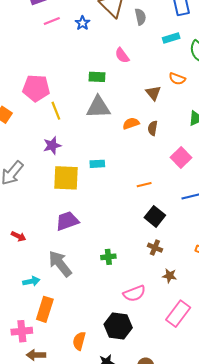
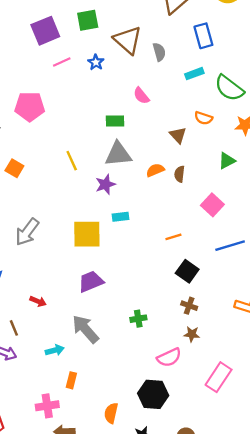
pink pentagon: (36, 88) -> (30, 106), moved
purple star: (52, 145) -> (105, 184), moved
brown star: (169, 276) -> (192, 334), moved
orange rectangle: (45, 309) -> (71, 380), size x0.6

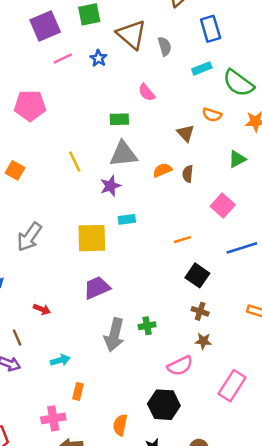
gray arrow: (85, 329) -> (114, 335), moved, turned -124

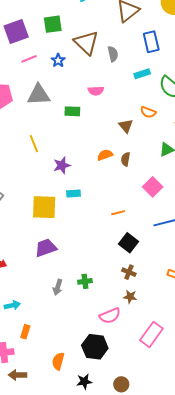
pink semicircle: (147, 92) -> (96, 91), turned -56
gray triangle: (123, 154) -> (39, 95), moved
gray arrow: (114, 335) -> (58, 287), size x0.6

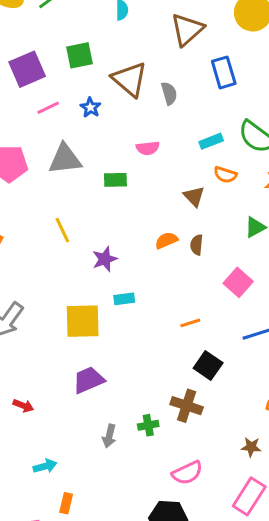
cyan rectangle: (142, 74) -> (211, 141), moved
brown cross: (129, 272) -> (187, 406), moved, size x1.5
brown star: (130, 297) -> (251, 447), moved

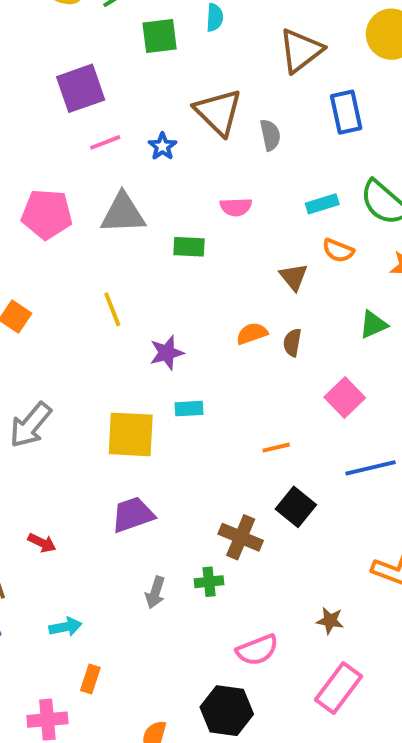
green square: (80, 55) -> (160, 36), moved
brown cross: (187, 406) -> (241, 537), moved
brown star: (251, 447) -> (330, 621), moved

